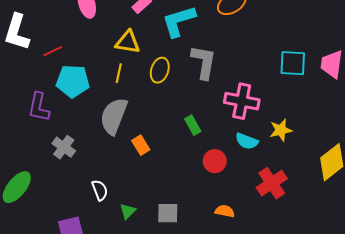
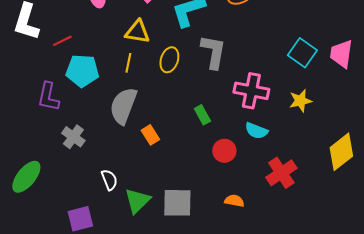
cyan square: (293, 63) -> (302, 53), turned 32
yellow star: (281, 130) -> (300, 101), moved
green triangle: (128, 211) -> (137, 201), size x1.6
gray square: (168, 213) -> (177, 203), size x1.4

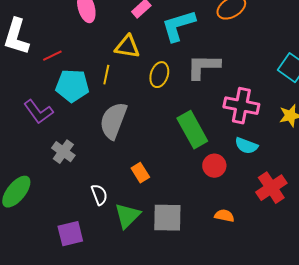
gray L-shape: (213, 52) -> (203, 67), turned -99
yellow line: (128, 63) -> (106, 75), moved
purple L-shape: (48, 97) -> (38, 112), turned -48
green rectangle: (202, 115) -> (192, 130), size x1.8
orange rectangle: (150, 135) -> (140, 173), moved

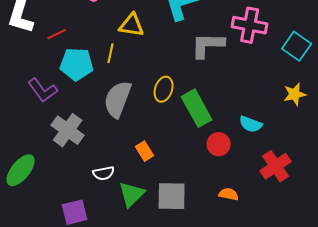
yellow ellipse: (159, 75) -> (164, 89), moved
pink cross: (241, 106) -> (250, 25), moved
gray cross: (63, 152) -> (68, 130), size x1.4
white semicircle: (99, 195) -> (104, 173), turned 100

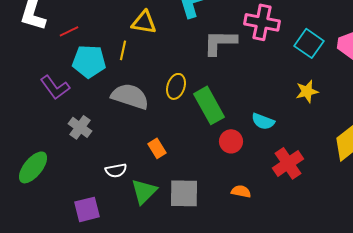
gray semicircle: (118, 99) -> (130, 96), turned 87
gray cross: (68, 130) -> (80, 127), size x0.7

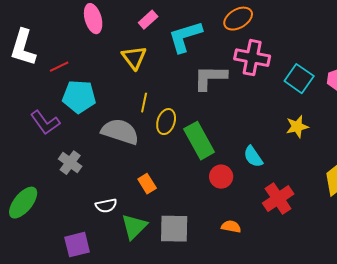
yellow triangle: (144, 22) -> (134, 58), turned 44
yellow line: (123, 50) -> (144, 103), moved
cyan semicircle: (263, 121) -> (253, 157), turned 35

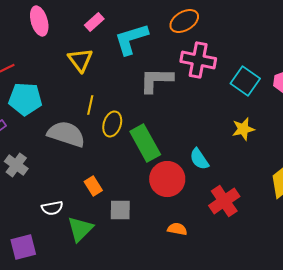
red circle: (221, 177) -> (167, 179), size x1.5
gray square: (174, 229) -> (120, 210), moved, size x0.7

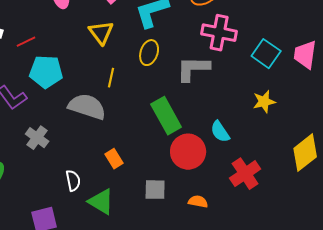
gray L-shape: (156, 80) -> (193, 69), moved
yellow ellipse: (112, 124) -> (149, 53), moved
white semicircle: (52, 208) -> (73, 181), turned -90
gray square: (120, 210) -> (155, 190), moved
green triangle: (80, 229) -> (101, 202), turned -44

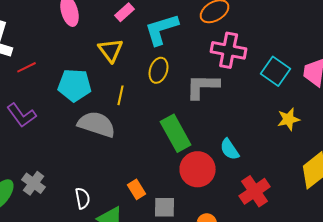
red line: (26, 42) -> (27, 67), moved
cyan pentagon: (46, 72) -> (75, 85), moved
yellow star: (264, 102) -> (289, 119), moved
gray cross: (37, 138) -> (34, 183), moved
orange rectangle: (114, 159) -> (137, 189), moved

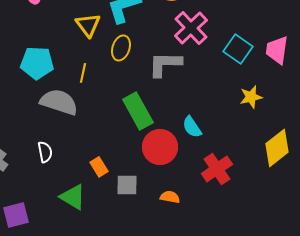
yellow triangle: (111, 50) -> (88, 25), moved
pink cross: (229, 50) -> (191, 28), turned 36
white semicircle: (83, 198) -> (45, 152), moved

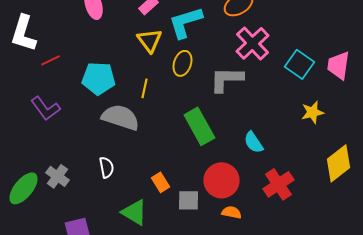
red circle: (160, 147) -> (221, 180), moved

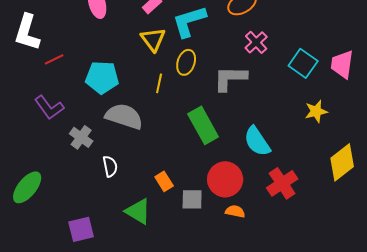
pink cross: (252, 43) -> (256, 42), size x0.7
yellow line: (144, 88) -> (159, 83), moved
cyan semicircle: (253, 142) -> (257, 141), size x1.4
gray cross: (57, 176) -> (81, 137), moved

